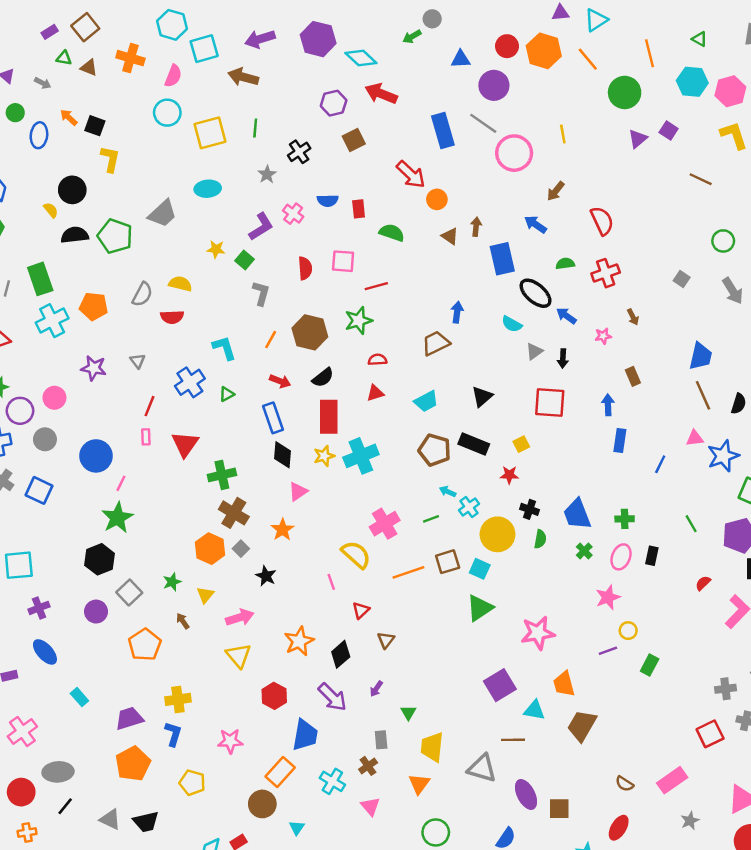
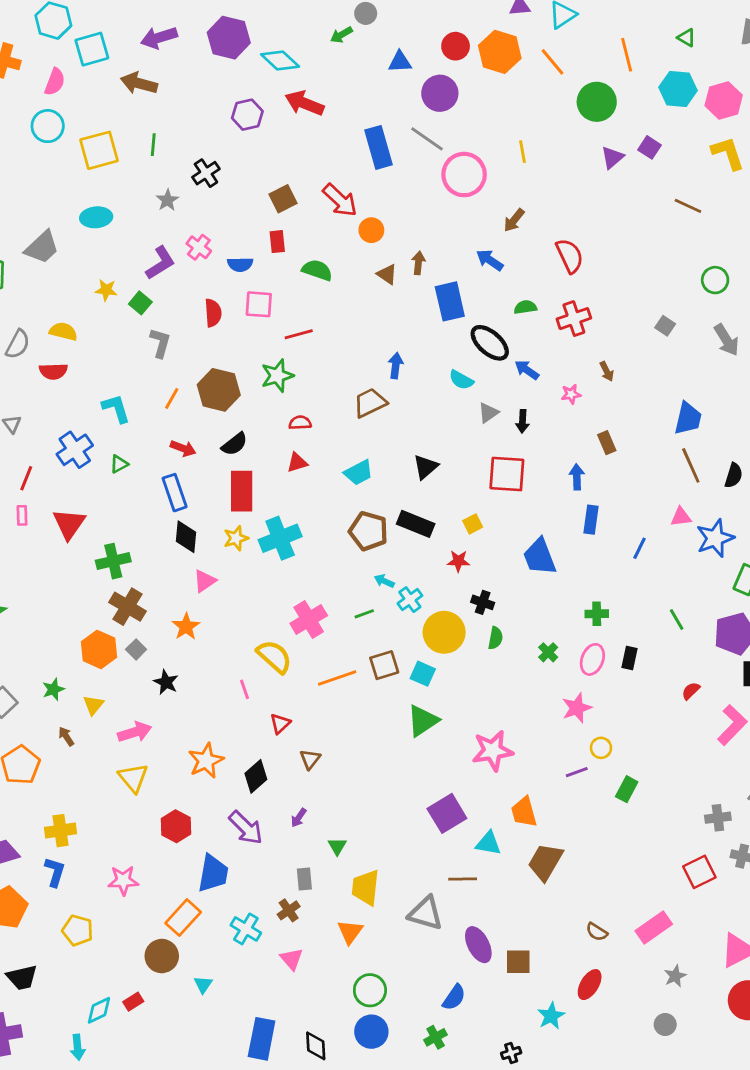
brown square: (354, 140) -> (283, 199), moved
blue semicircle: (328, 201) -> (240, 264), moved
blue trapezoid: (577, 514) -> (540, 557), moved

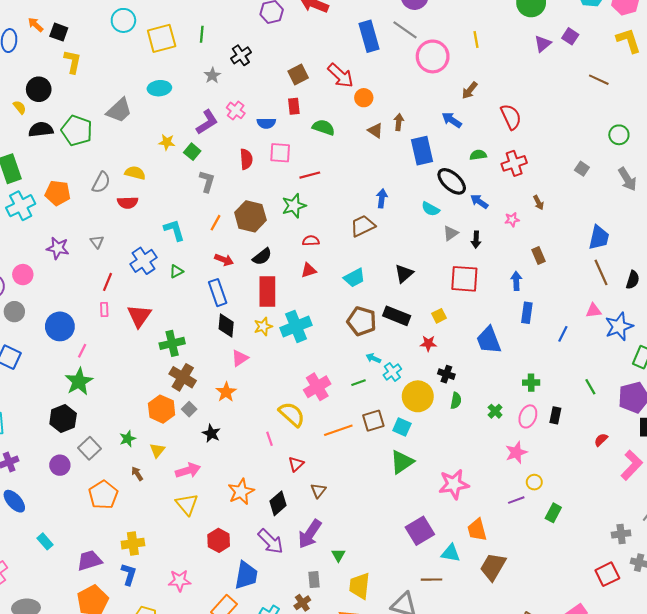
purple arrow: (299, 818) -> (310, 534), size x2.0

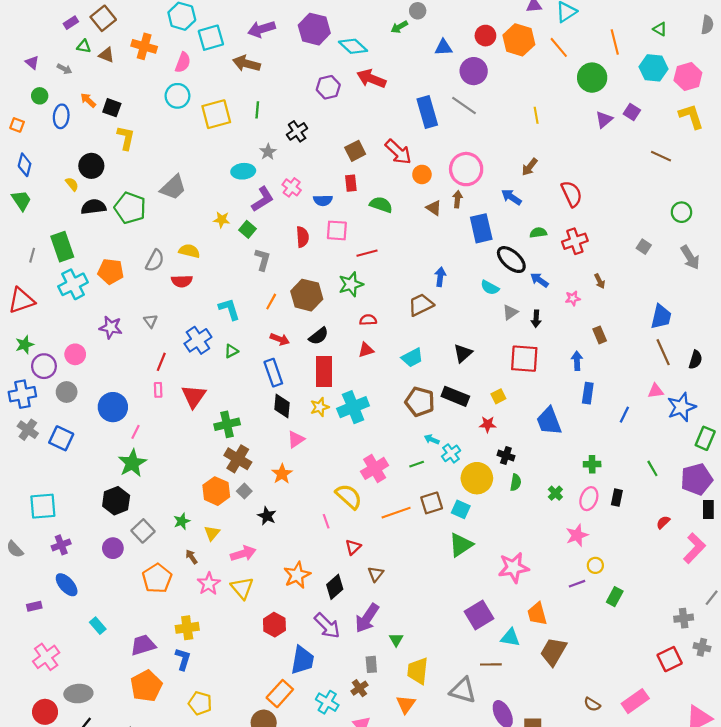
pink circle: (433, 56) -> (466, 169), moved
cyan ellipse: (159, 88) -> (243, 171), moved
pink star: (180, 581) -> (209, 584), moved, turned -30

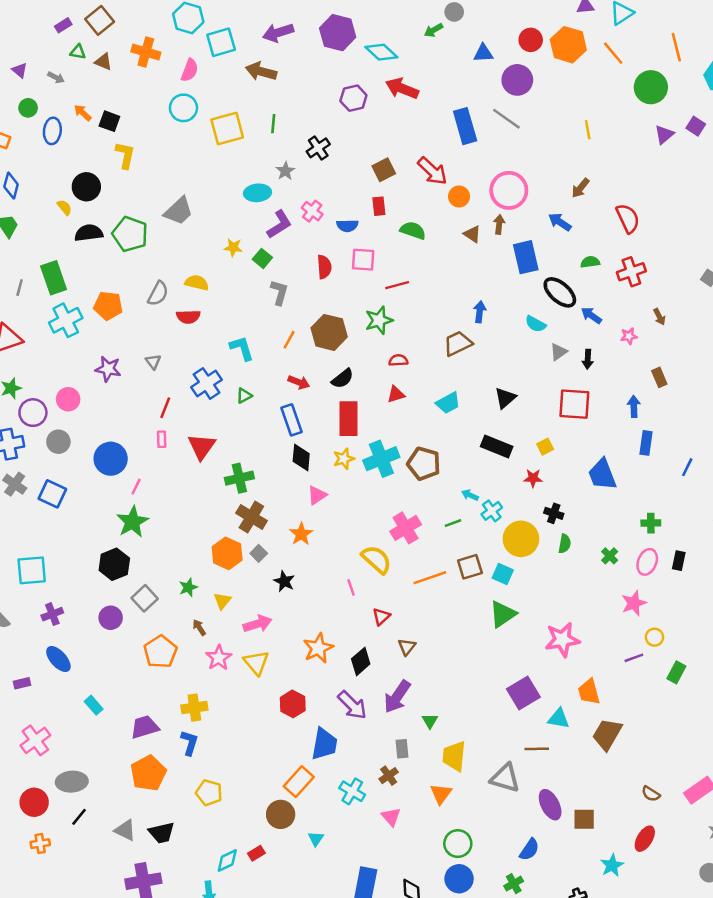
brown pentagon: (420, 402) -> (424, 464), moved

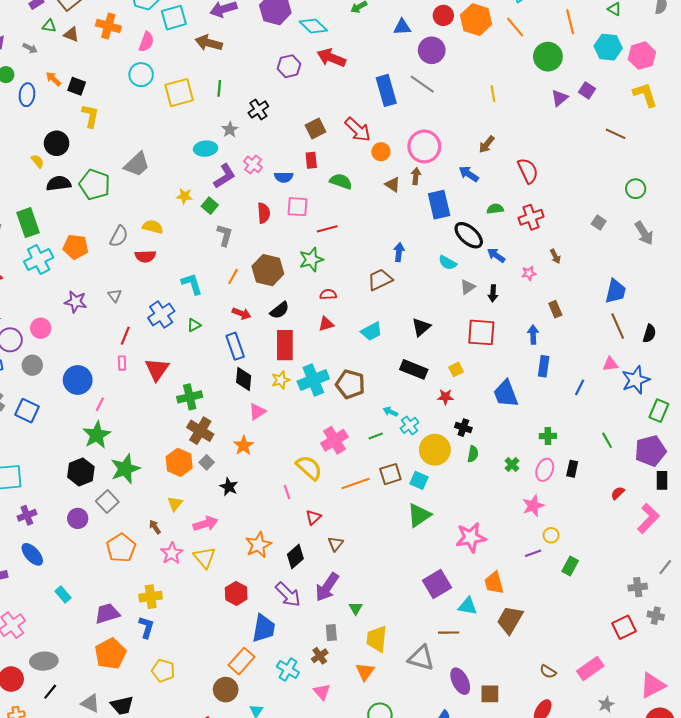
green star: (188, 587) -> (125, 469), moved, size x1.8

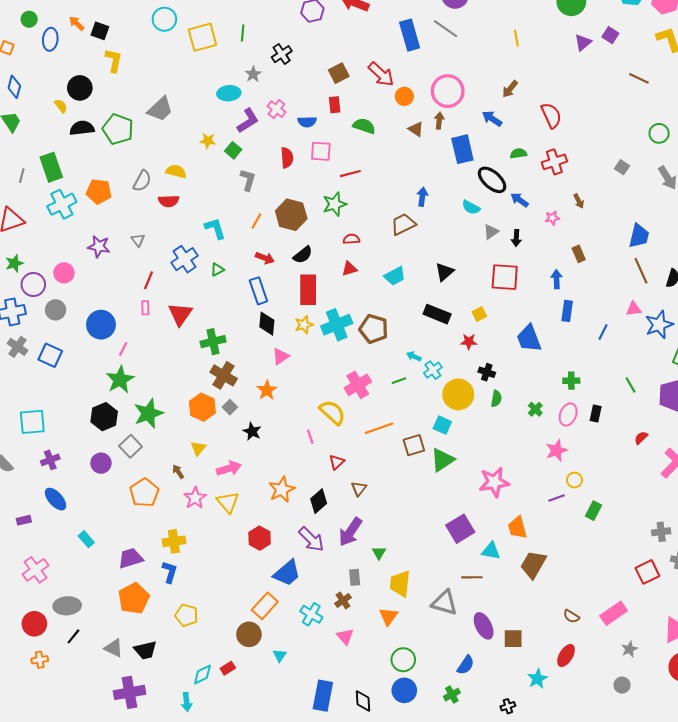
brown square: (390, 474) -> (414, 445), moved
blue trapezoid: (264, 628) -> (287, 573), turned 40

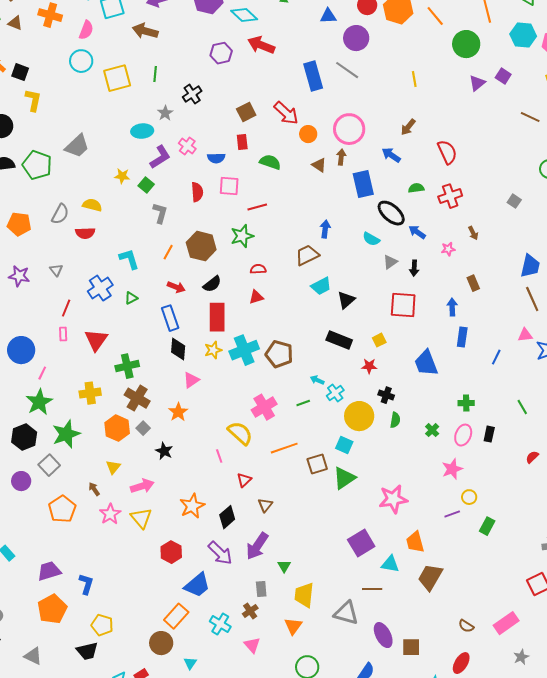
cyan trapezoid: (395, 276) -> (321, 286), moved
yellow cross: (174, 541) -> (90, 393), moved
black trapezoid: (145, 650) -> (87, 651), moved

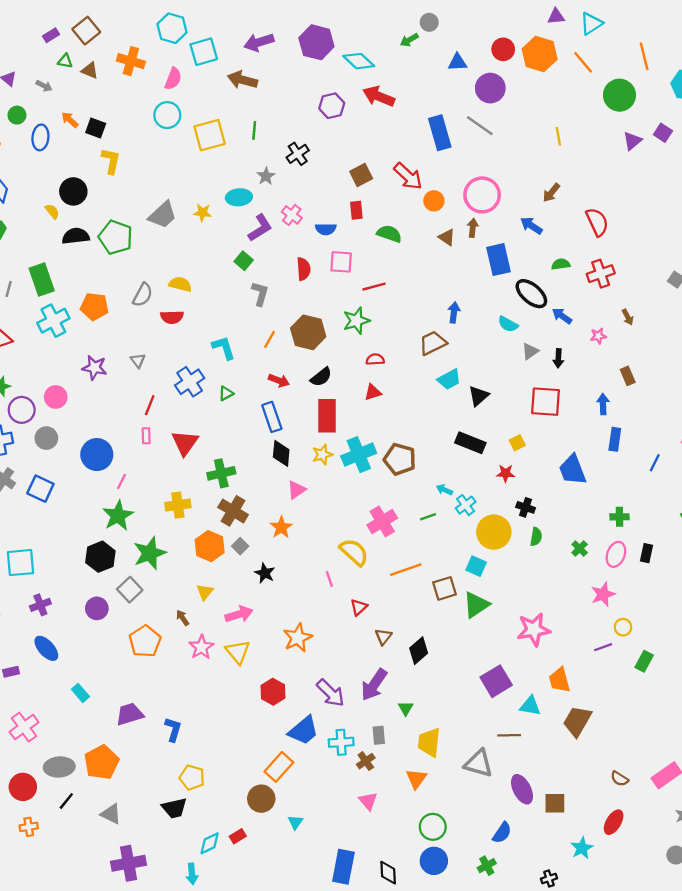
yellow star: (122, 176) -> (203, 213), moved
black diamond: (227, 517) -> (419, 651), moved
orange pentagon: (52, 609) -> (102, 762), moved
cyan cross: (220, 624) -> (341, 742), moved, turned -35

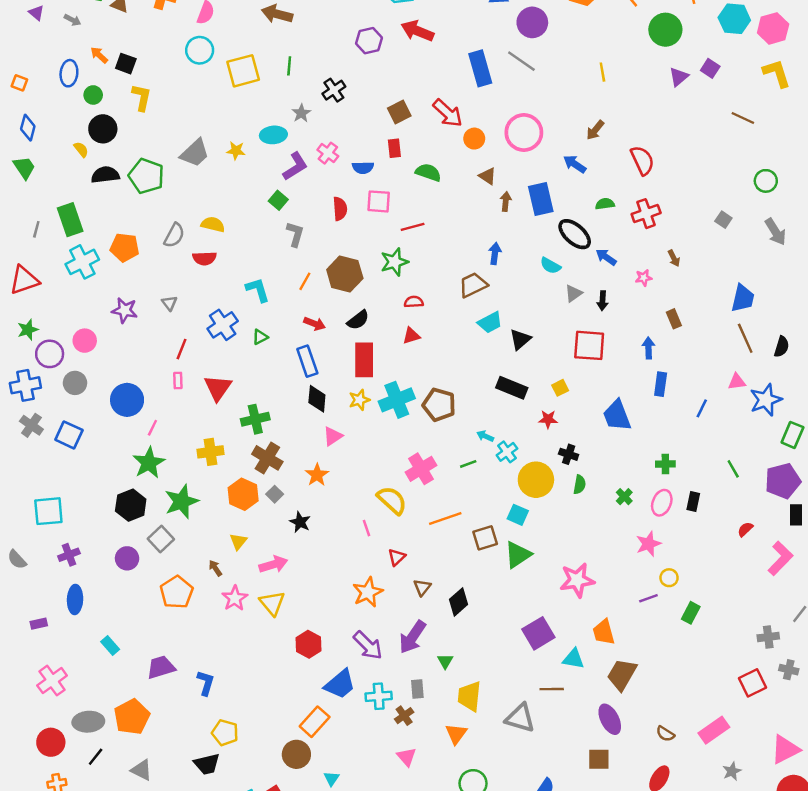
green circle: (17, 115) -> (93, 95), moved
brown arrow: (473, 228) -> (506, 201), moved
orange star: (298, 638) -> (368, 592), moved
blue ellipse: (46, 648) -> (75, 599), turned 44
purple ellipse: (522, 789) -> (610, 719), moved

